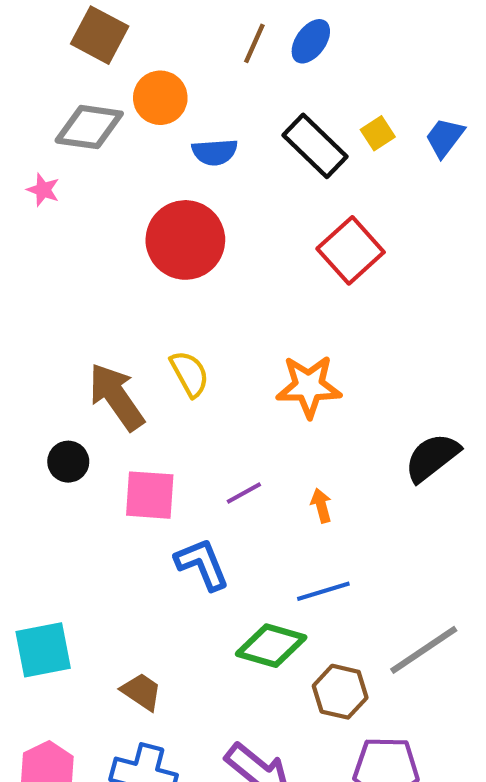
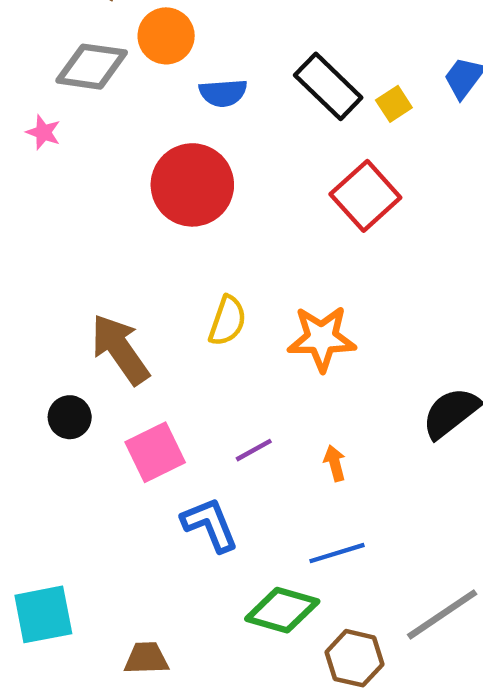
yellow square: (378, 133) -> (394, 104), moved
yellow semicircle: (190, 374) -> (227, 321), moved, turned 48
pink square: (150, 495) -> (155, 452), turned -30
brown trapezoid: (141, 692) -> (146, 658), turned -36

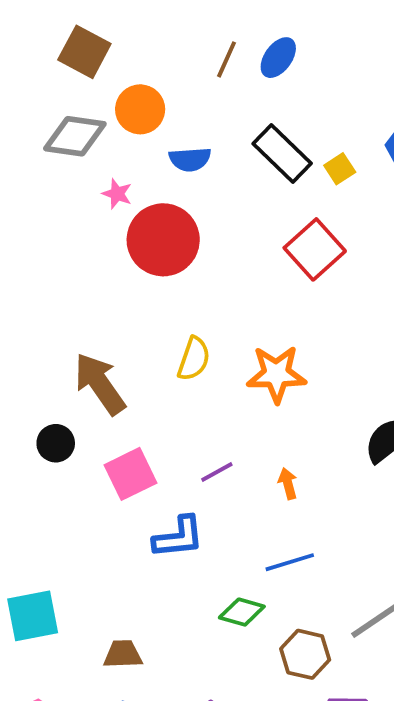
pink star: (43, 132) -> (117, 194), moved
blue L-shape: (210, 525) -> (178, 537), turned 106
green diamond: (282, 610) -> (242, 612), size x0.7

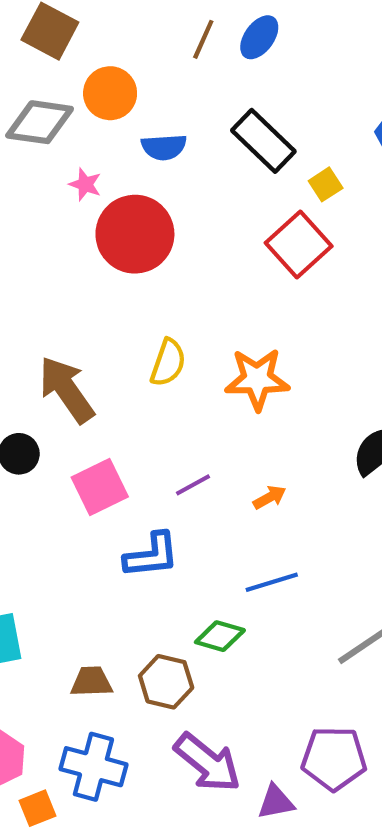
yellow square: (340, 169) -> (326, 184), moved
orange arrow: (288, 484) -> (270, 497), turned 76
brown hexagon: (305, 654) -> (166, 682), moved

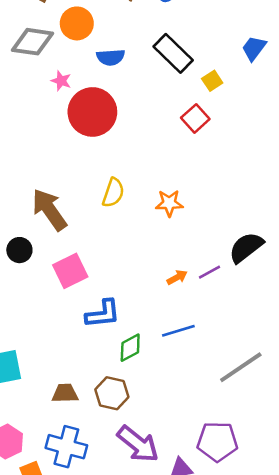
red square: (299, 244) -> (195, 118), size x0.7
orange star: (257, 379) -> (169, 203), size x0.7
purple line: (193, 485) -> (210, 272), moved
green diamond: (220, 636) -> (130, 348), moved, turned -44

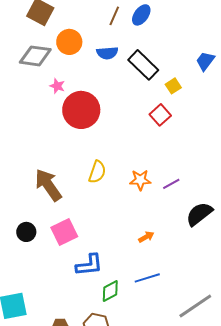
blue semicircle: (111, 57) -> (107, 53), moved
black circle: (19, 250) -> (26, 232), moved
purple line: (210, 272) -> (171, 184), moved

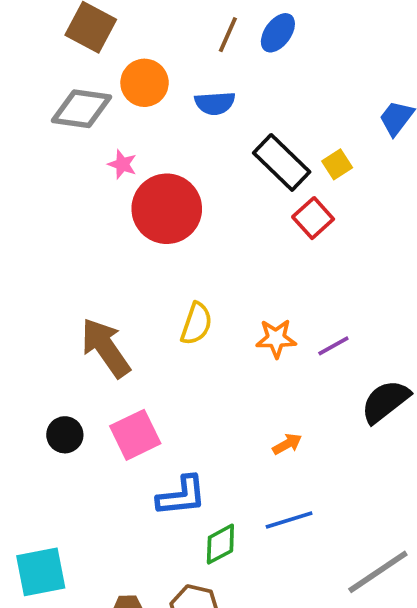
black rectangle: (143, 65) -> (282, 162), moved

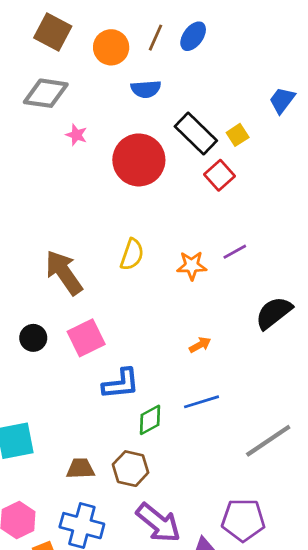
orange circle: (145, 83) -> (111, 47), moved
red circle: (167, 209) -> (139, 160), moved
purple line: (333, 346) -> (235, 252), moved

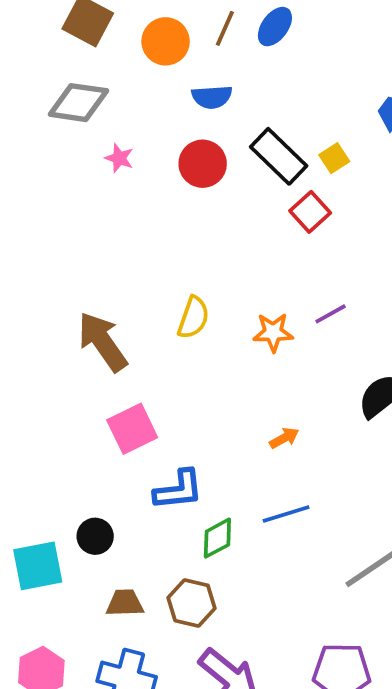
red circle: (139, 160) -> (203, 164), moved, size x0.7
black circle: (33, 338) -> (95, 536), moved

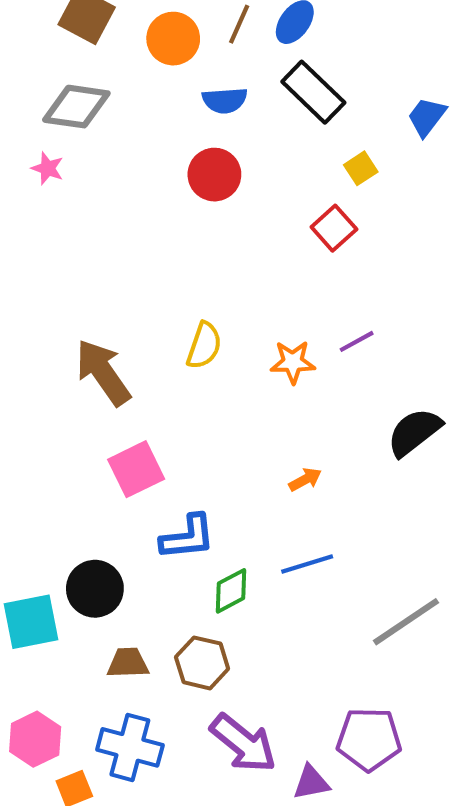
black rectangle: (279, 156) -> (313, 92), moved
pink star: (119, 158) -> (48, 168), moved
black circle: (95, 536) -> (95, 589), size x1.4

